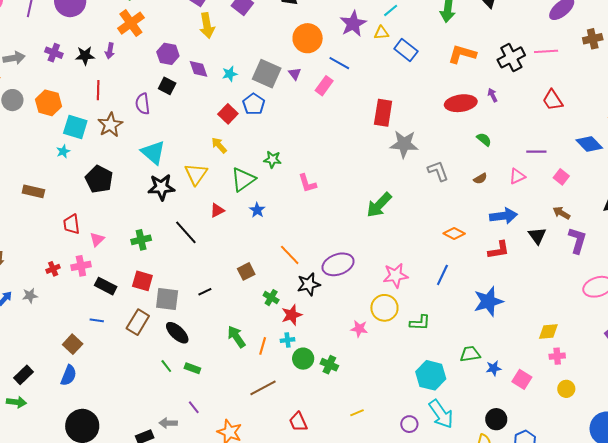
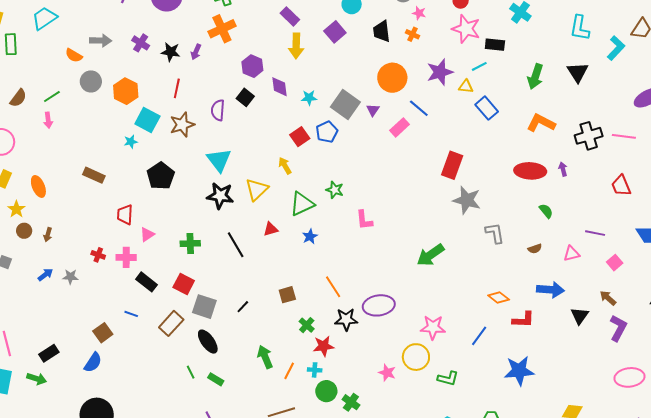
red L-shape: (499, 250) -> (523, 320), moved
red cross: (53, 269) -> (98, 255), turned 32
black line: (205, 292) -> (243, 307), turned -32

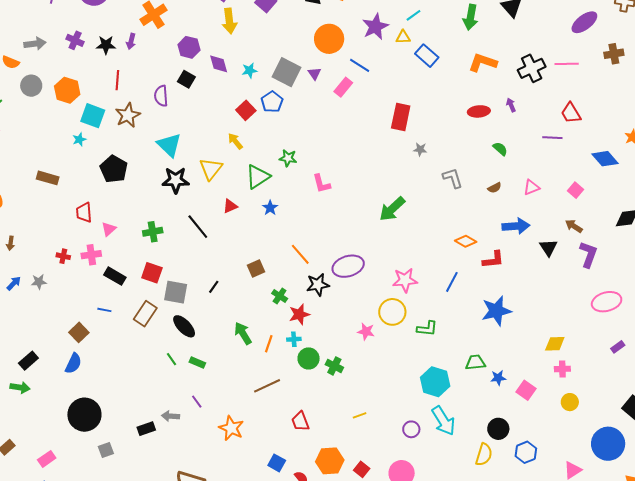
red ellipse: (530, 171) -> (479, 111), size x0.7
gray star: (467, 200) -> (420, 149), size x0.5
purple line: (595, 233) -> (552, 138), moved

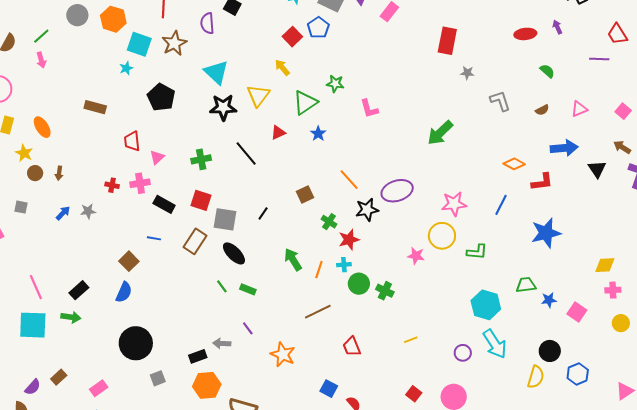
orange hexagon: (330, 461) -> (207, 385), moved

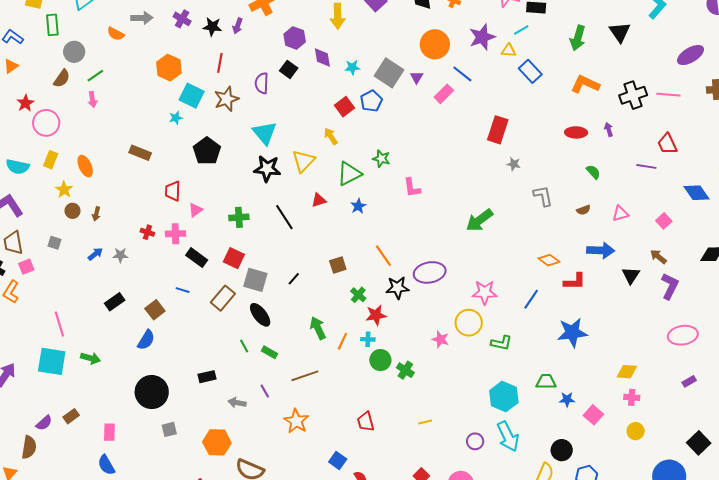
gray circle: (77, 15) -> (74, 52), moved
black rectangle: (79, 290) -> (115, 302), moved
brown line: (318, 312) -> (305, 376), moved
black rectangle: (198, 356) -> (207, 377), moved
pink rectangle: (99, 388) -> (109, 432), turned -60

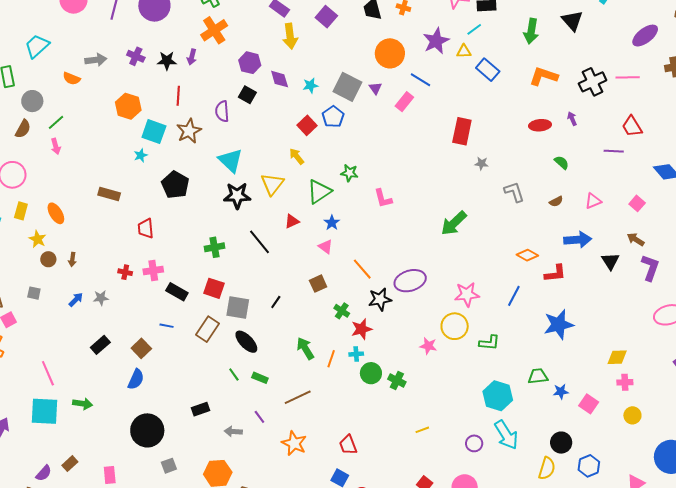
pink triangle: (196, 210) -> (326, 247), moved, turned -42
red trapezoid: (366, 422) -> (348, 445), moved

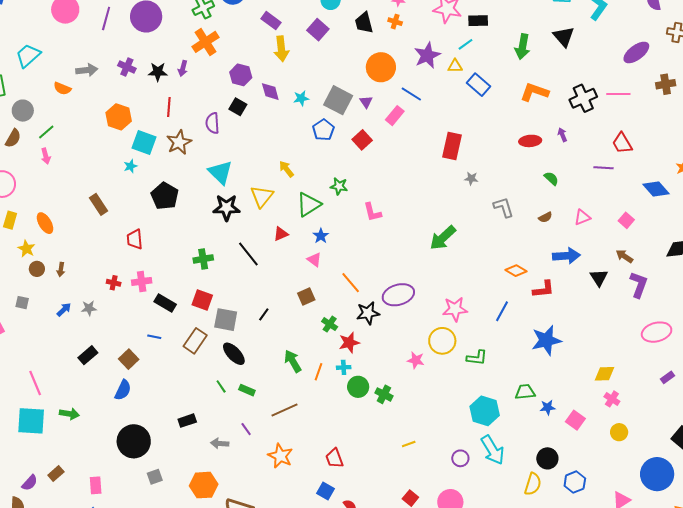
red square: (307, 125) -> (362, 140), moved
brown rectangle: (109, 194) -> (98, 204), turned 40
pink cross: (625, 382) -> (612, 399), turned 35

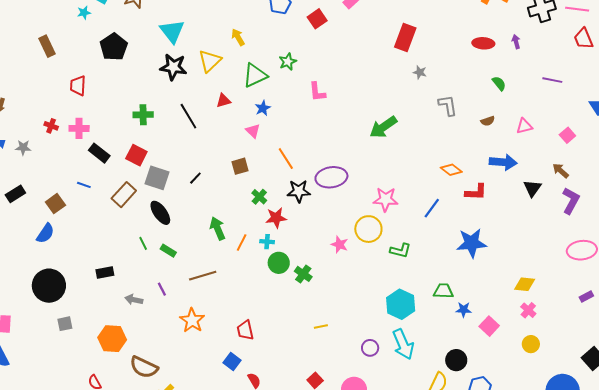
red trapezoid: (622, 143) -> (583, 39), moved
green star: (339, 186) -> (288, 62), turned 30

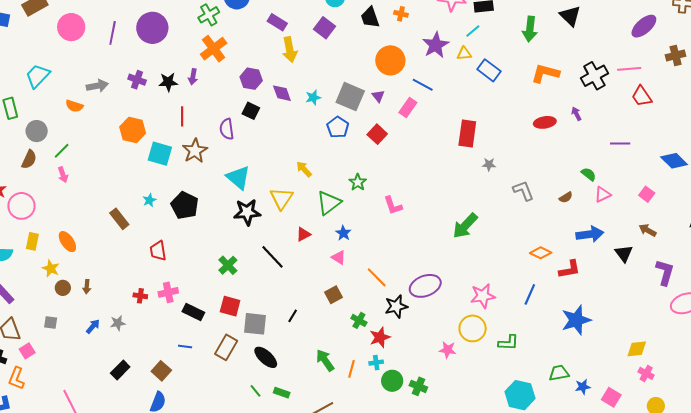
cyan star: (84, 13) -> (149, 200), moved
green semicircle: (499, 83) -> (589, 174), moved
green cross: (143, 115) -> (228, 265), turned -30
purple L-shape: (571, 201) -> (665, 272), moved

